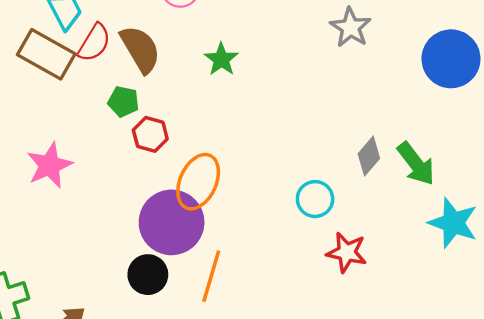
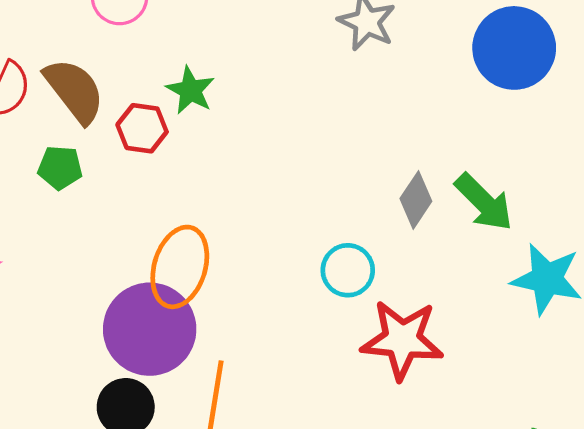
red hexagon: (150, 134) -> (142, 128), moved
red star: (347, 252) -> (402, 340), size x1.4

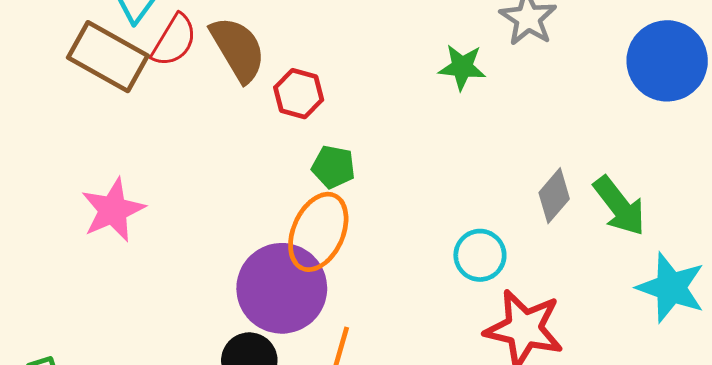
green star: (190, 90) -> (462, 67), moved, turned -30
green pentagon: (60, 168) -> (333, 167), moved

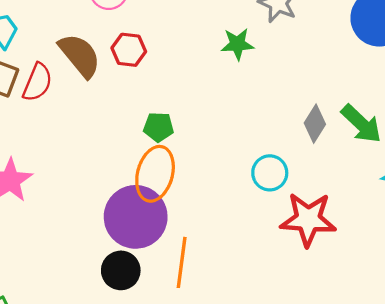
red semicircle: (174, 40) -> (37, 82), moved
red hexagon: (299, 94) -> (129, 50), moved

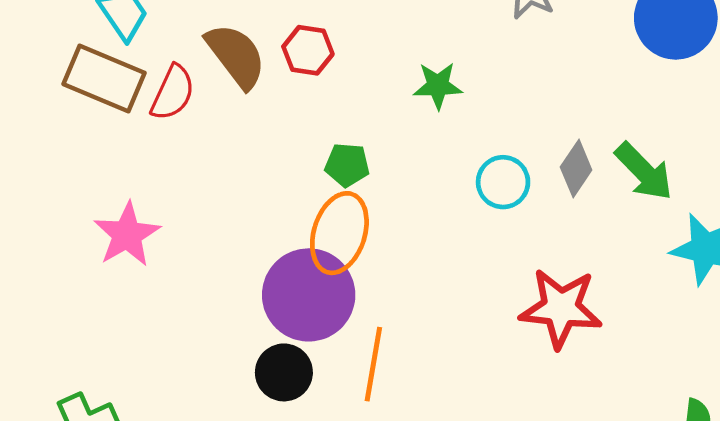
green star: (237, 44) -> (438, 86), moved
cyan circle: (270, 173) -> (503, 182), moved

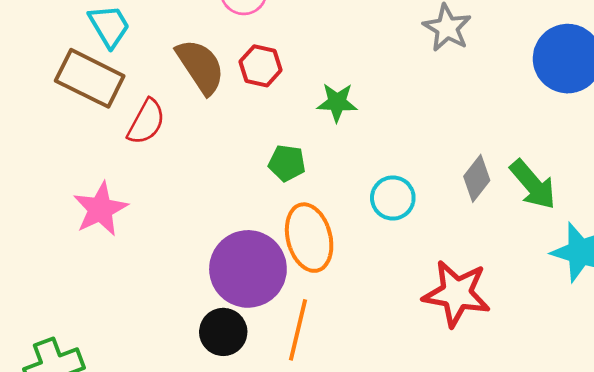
green star: (438, 86) -> (337, 102), moved
red semicircle: (173, 93) -> (146, 122), moved
cyan circle: (503, 182) -> (393, 198), moved
orange ellipse: (339, 233) -> (309, 238), moved, turned -36

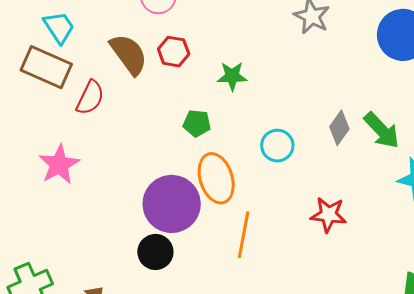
red star: (457, 293) -> (329, 215), size x0.7
orange line: (298, 330) -> (244, 235), moved

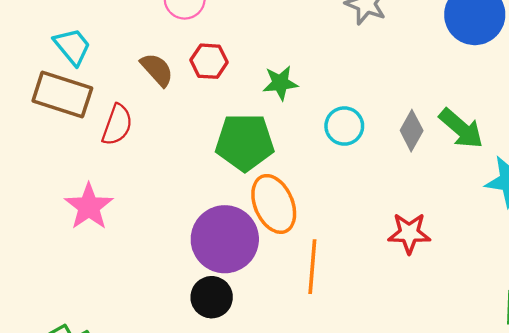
brown semicircle: (129, 54) -> (157, 70), size x0.7
green pentagon: (197, 123) -> (245, 142), size x1.8
cyan circle: (277, 146) -> (344, 126), moved

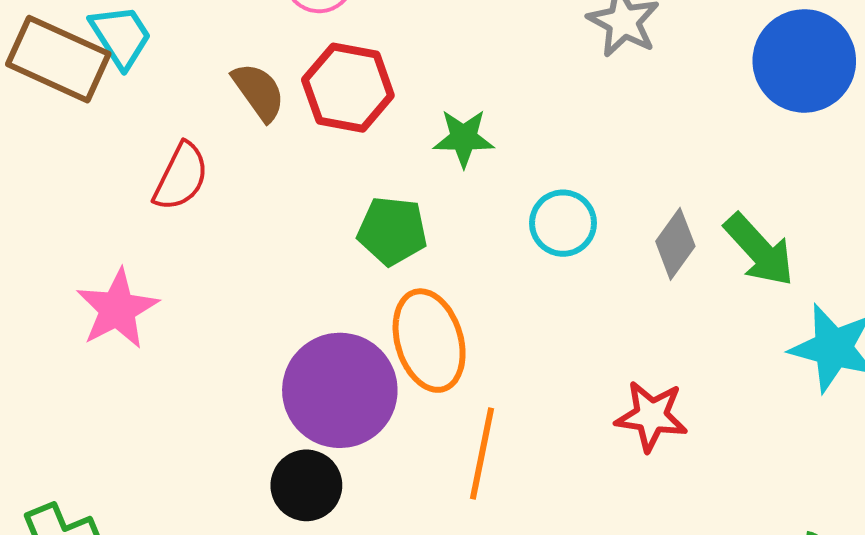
red hexagon: (209, 61) -> (348, 88), size x1.4
brown rectangle: (62, 94) -> (58, 59), moved
green pentagon: (245, 142) -> (392, 231), size x0.7

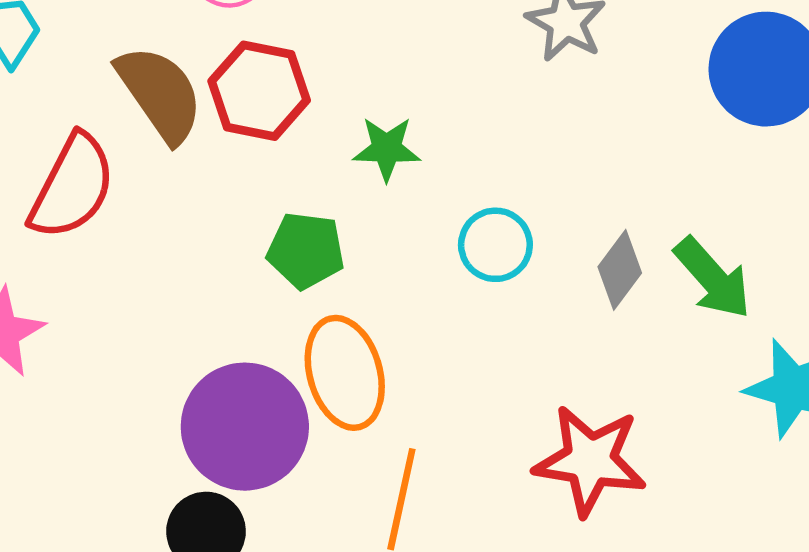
brown semicircle: (259, 92) -> (160, 94), size x1.5
red semicircle: (181, 177) -> (72, 187), size x1.4
red star: (651, 416) -> (590, 460), size x1.4

